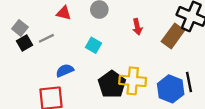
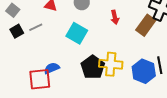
gray square: (20, 28) -> (13, 10), moved
cyan square: (94, 45) -> (77, 33), size x1.5
blue semicircle: (65, 71) -> (52, 68), moved

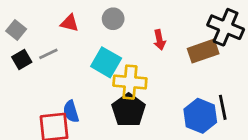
brown rectangle: (146, 25) -> (203, 51), turned 35
yellow cross: (111, 64) -> (130, 82), moved
blue semicircle: (52, 68) -> (71, 112), turned -84

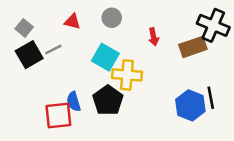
black square: (22, 60) -> (29, 55), size x1.5
black pentagon: (129, 110) -> (108, 100), moved

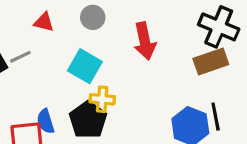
red arrow: (154, 37) -> (145, 41), size x1.6
brown rectangle: (193, 47) -> (211, 61), moved
yellow cross: (127, 75) -> (102, 99), moved, size x0.7

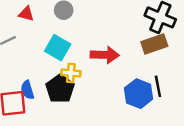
red arrow: (145, 41) -> (105, 55), moved, turned -76

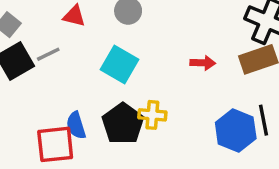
red arrow: (105, 55) -> (203, 63), moved, size x0.6
yellow cross: (71, 73) -> (152, 115), moved

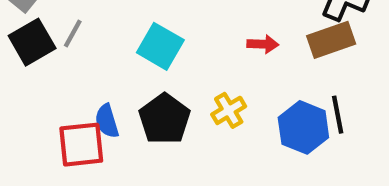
gray line: (48, 54) -> (73, 33), turned -35
yellow cross: (152, 115) -> (229, 110), moved, turned -36

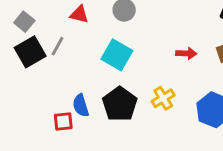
red square: (81, 145) -> (63, 121), size x0.6

